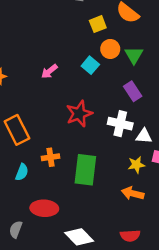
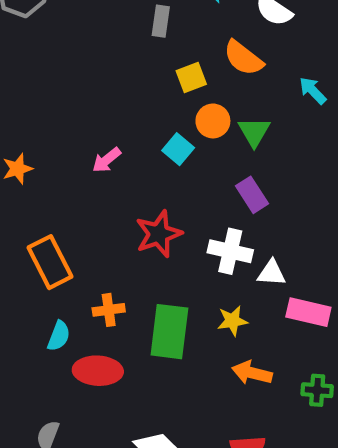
yellow star: (136, 165) -> (232, 321), moved
red ellipse: (44, 208) -> (98, 371), moved

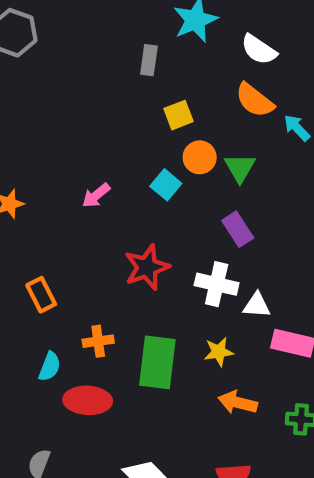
orange semicircle: (243, 58) -> (255, 100), moved
orange rectangle: (50, 262) -> (41, 295), size x0.7

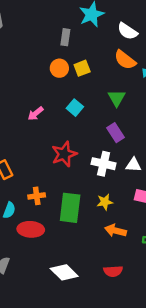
orange circle: (200, 157) -> (59, 68), moved
white triangle: (257, 305) -> (133, 165), moved

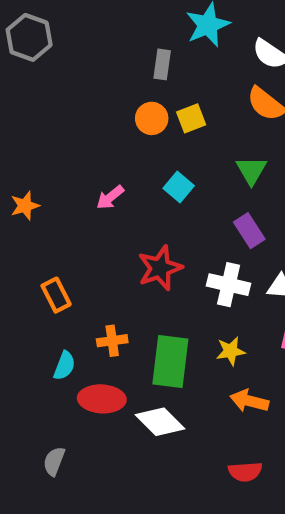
white diamond: (64, 272) -> (160, 422), moved

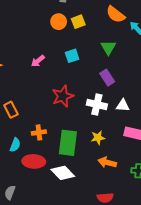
cyan square: (179, 187) -> (72, 56), turned 32

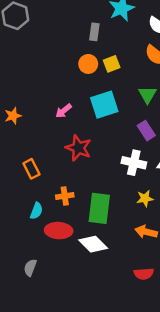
cyan square: (72, 56) -> (104, 105), size x1.6
red star: (63, 96) -> (78, 148), moved, turned -30
yellow star: (98, 138) -> (145, 198), moved

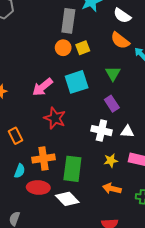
gray rectangle: (94, 32) -> (68, 21), size x1.6
pink arrow: (64, 111) -> (42, 87), size x1.5
orange cross: (65, 196) -> (43, 159), size x1.5

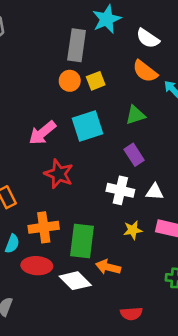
green triangle: (113, 74) -> (135, 115), turned 42
orange arrow: (112, 189) -> (108, 267), moved

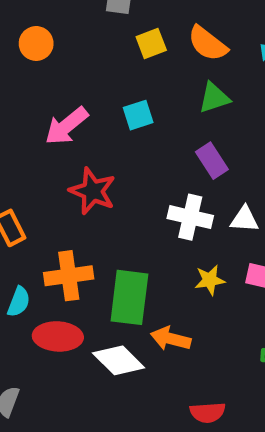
orange semicircle: (145, 71) -> (208, 43), moved
orange circle: (70, 81) -> (36, 43), moved
cyan square: (88, 126) -> (138, 115), size x0.6

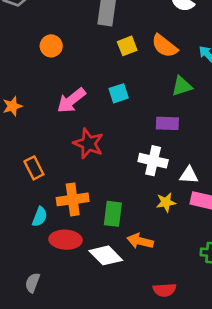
green triangle: (214, 98) -> (182, 86), moved
purple rectangle: (212, 161) -> (167, 123), turned -55
white triangle: (244, 219) -> (189, 175), moved
green rectangle: (129, 297) -> (113, 214), size x0.7

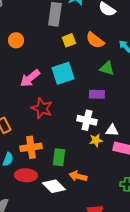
green triangle: (182, 86) -> (107, 68), turned 35
cyan square: (119, 93) -> (63, 73), size x1.6
yellow star: (166, 202) -> (96, 140), moved

